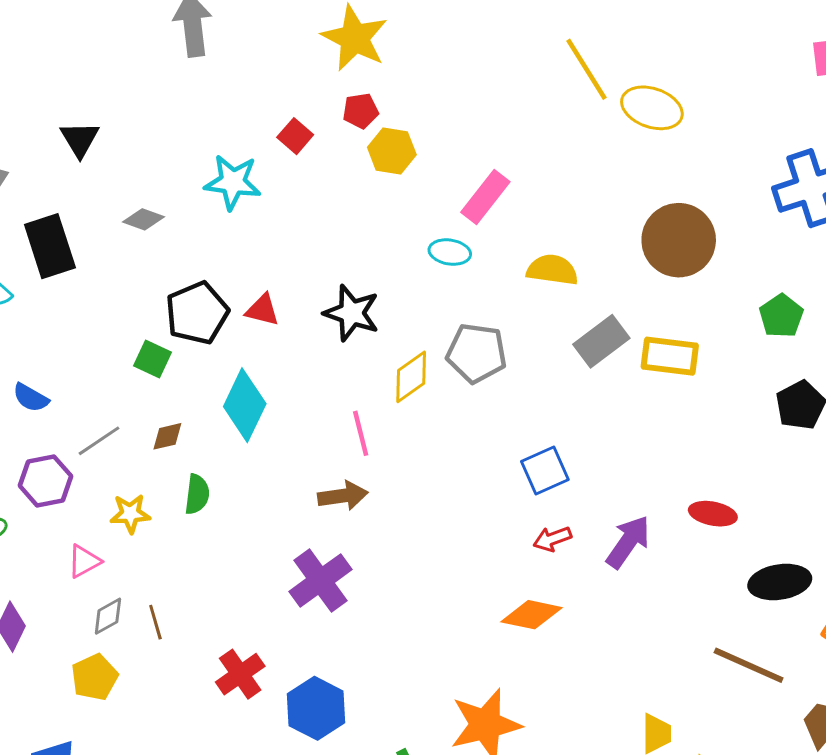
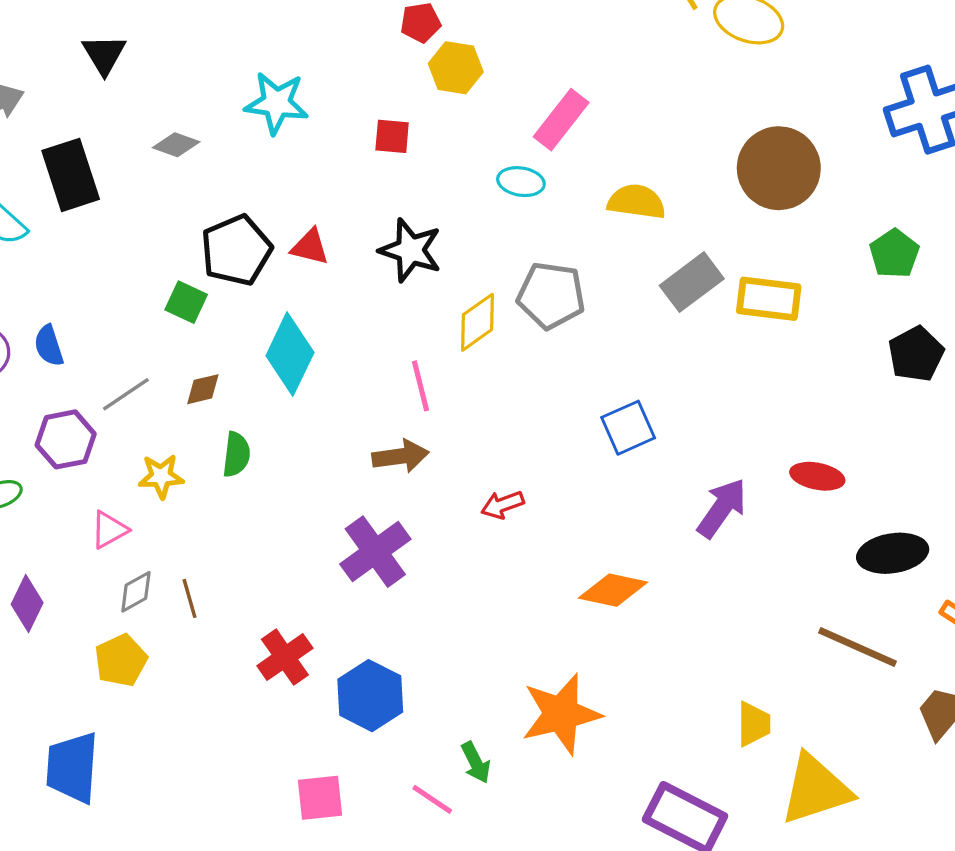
red square: (295, 136) -> (392, 136), moved, turned -36
blue semicircle: (31, 398) -> (49, 346), turned 42
red arrow: (552, 539) -> (503, 505), moved

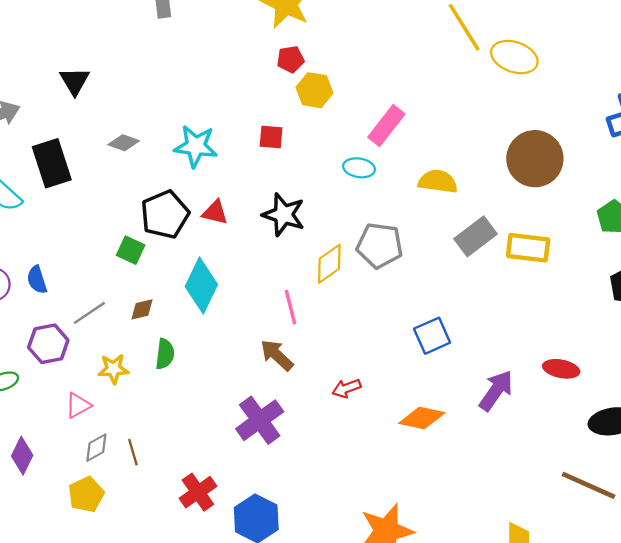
cyan star: (277, 103) -> (196, 146), moved
brown arrow: (400, 456) -> (277, 355), turned -129
orange diamond: (613, 590) -> (422, 418), moved

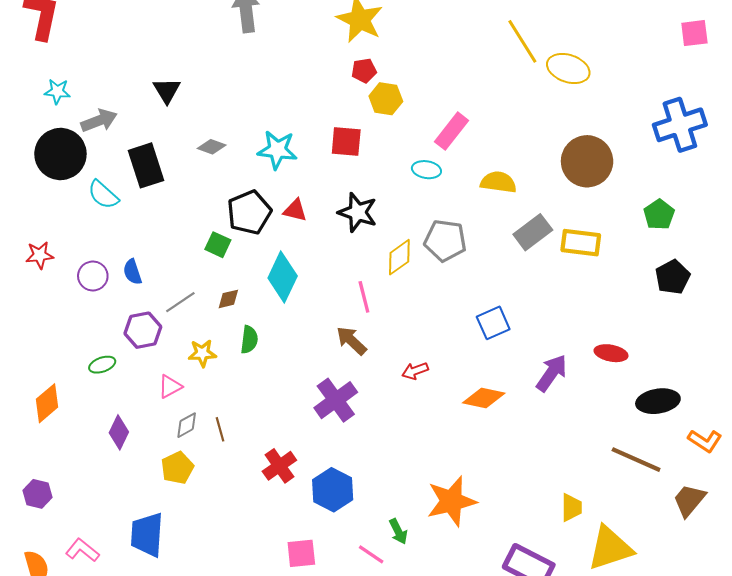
red square: (271, 137) -> (346, 141), size x1.4

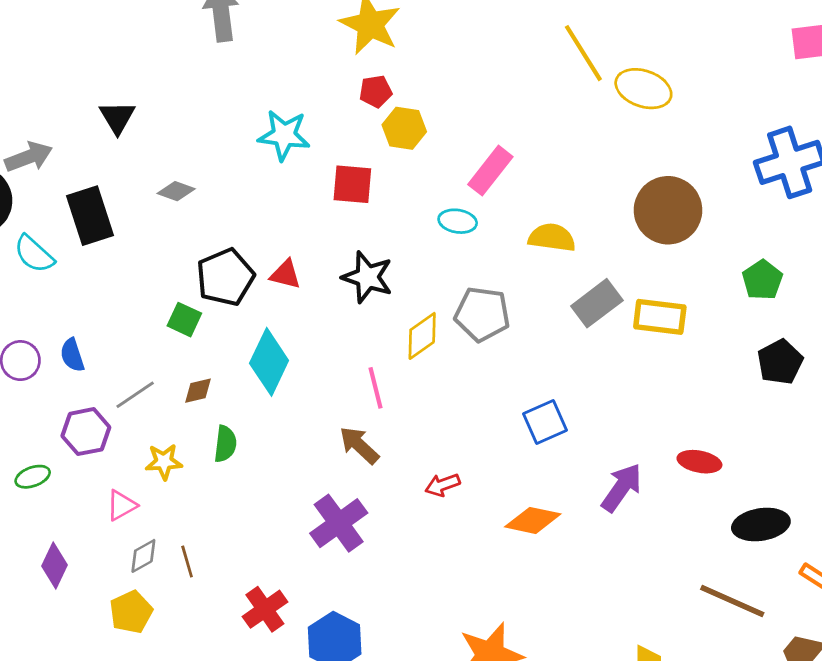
cyan star: (277, 150) -> (284, 135), moved

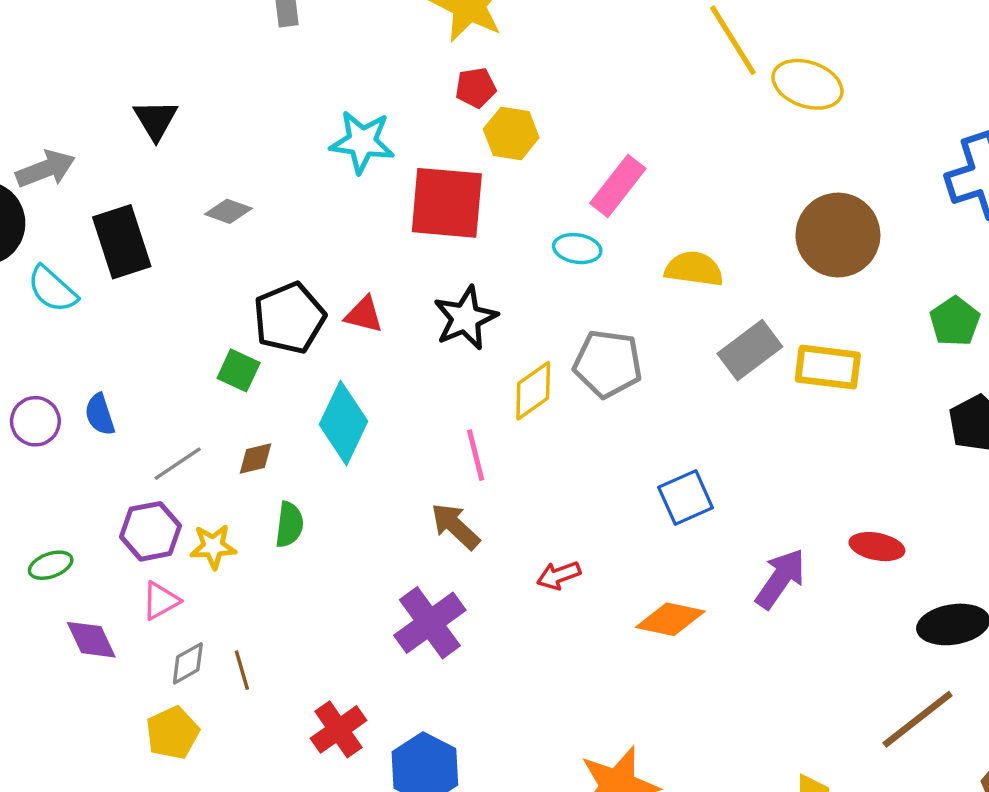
red square: (352, 184) -> (447, 203), size x1.5
black star: (367, 277) -> (465, 318), turned 30
purple hexagon: (86, 432) -> (151, 531), moved
purple diamond: (55, 565) -> (91, 640), moved, turned -51
brown line: (732, 601) -> (918, 719), turned -62

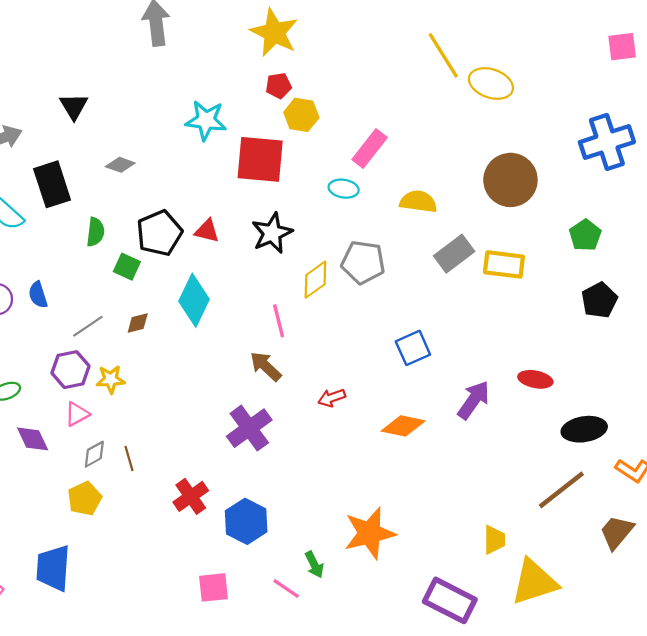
green semicircle: (289, 525) -> (95, 232), moved

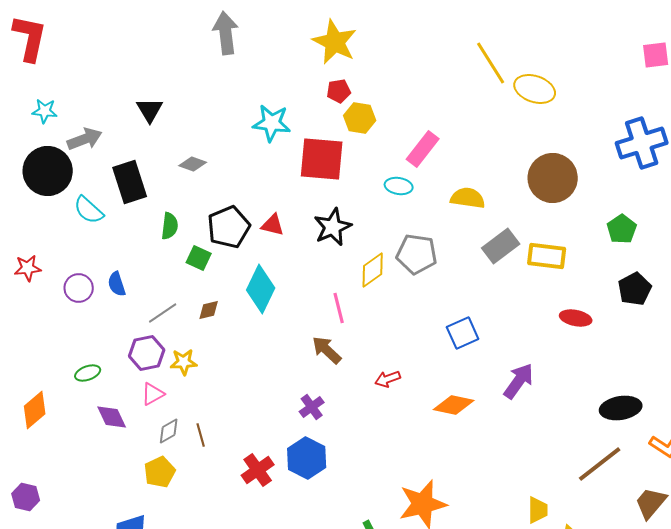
red ellipse: (535, 379) -> (576, 318), moved
purple cross: (249, 428) -> (312, 407), size x0.6
blue hexagon: (246, 521) -> (307, 458), moved

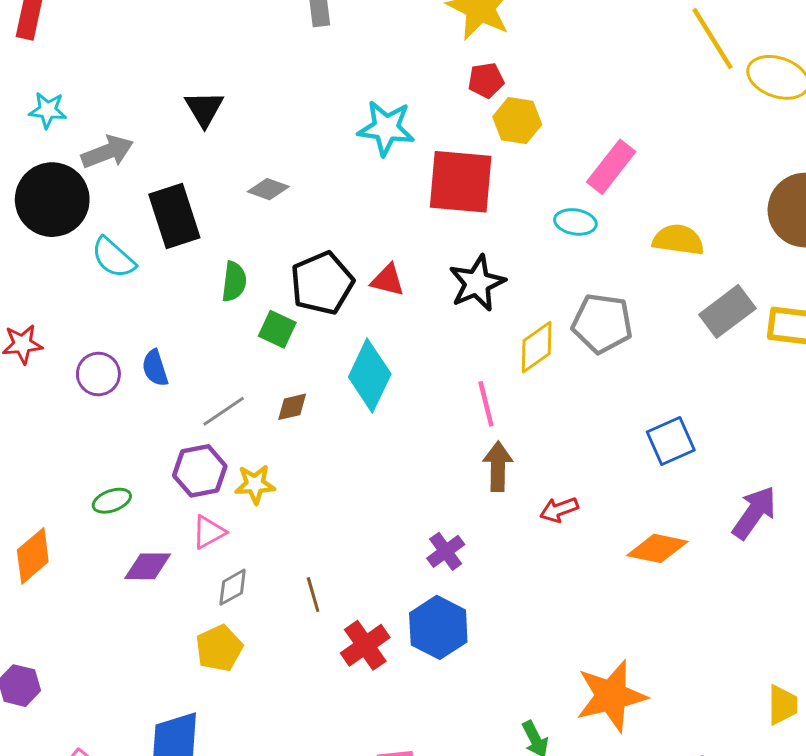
brown arrow: (327, 350) -> (498, 466), moved, turned 48
purple diamond: (112, 417) -> (148, 566), turned -64
brown line: (201, 435) -> (313, 595), moved

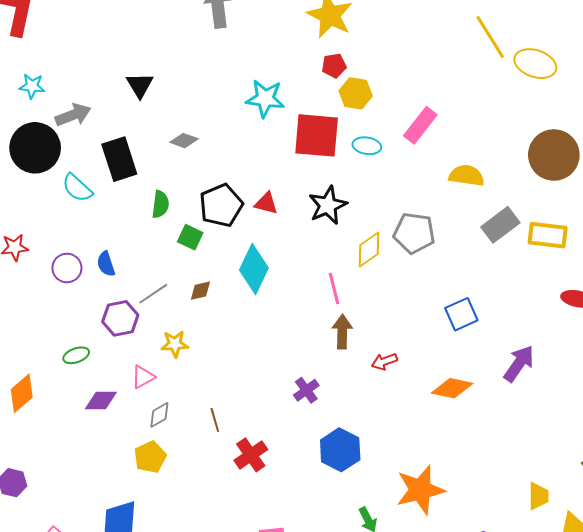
cyan ellipse: (575, 222) -> (367, 146), moved
purple hexagon: (200, 471) -> (120, 318), moved
blue hexagon: (438, 627) -> (340, 450), moved

